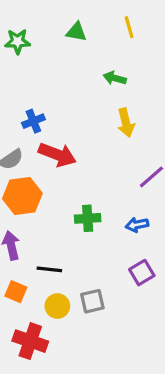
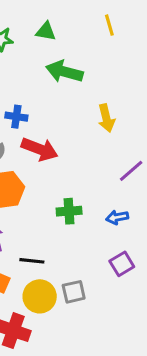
green triangle: (76, 32) -> (46, 31), moved
green arrow: (115, 78) -> (64, 72), moved, size x1.6
blue cross: (33, 121) -> (16, 117), turned 30
yellow circle: (57, 306) -> (40, 296), size x1.4

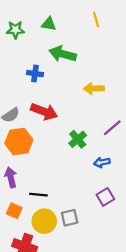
blue cross: (16, 117) -> (35, 74), moved
yellow arrow: (106, 118) -> (94, 89), turned 102
green cross: (69, 211) -> (78, 139), moved, turned -36

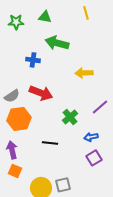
black line: (38, 195) -> (50, 143), moved
purple square: (105, 197) -> (94, 158), moved
orange square: (14, 211) -> (15, 171), moved

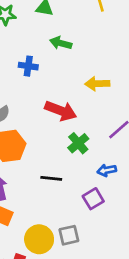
green arrow: (57, 43) -> (61, 43), size x0.7
red arrow: (41, 93) -> (61, 111), moved
purple square: (94, 158) -> (93, 199), moved

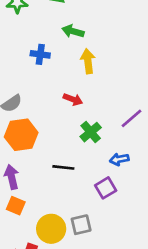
yellow arrow: (97, 84) -> (88, 61), moved, turned 85
red arrow: (61, 111) -> (73, 99), size x0.6

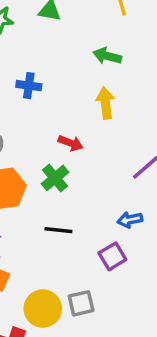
green arrow: (73, 31) -> (107, 56), moved
yellow arrow: (88, 61) -> (105, 103), moved
green cross: (91, 132) -> (55, 178), moved

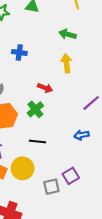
purple square: (112, 256) -> (71, 176), moved
yellow circle: (43, 309) -> (23, 168), moved

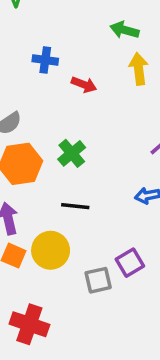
yellow arrow: (66, 63) -> (139, 69), moved
red arrow: (45, 88) -> (84, 85), moved

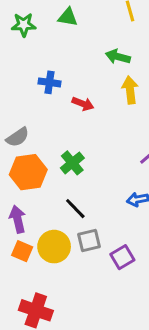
black line: (75, 206) -> (75, 209), turned 40
gray square: (98, 280) -> (89, 240), moved

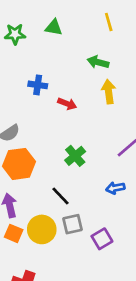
green cross: (72, 163) -> (75, 156), moved

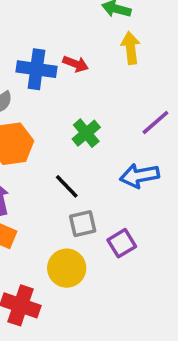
blue cross: (38, 85) -> (36, 69), moved, size x1.5
blue arrow: (115, 188) -> (139, 176), size x1.5
yellow circle: (42, 229) -> (67, 268), moved

